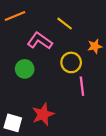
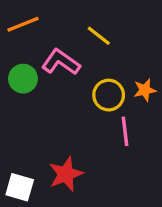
orange star: (95, 46) -> (145, 90), moved
green circle: (25, 69) -> (23, 79), moved

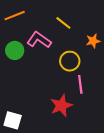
orange star: (145, 90) -> (93, 41), moved
red star: (66, 174) -> (61, 106), moved

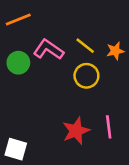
yellow line: (63, 23) -> (85, 46), moved
pink line: (80, 84) -> (109, 127), moved

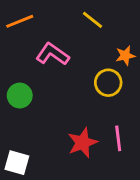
yellow line: (85, 46) -> (92, 20), moved
green circle: (18, 63) -> (20, 96), moved
yellow circle: (86, 76) -> (108, 83), moved

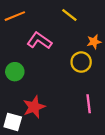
red star: (83, 143) -> (34, 107), moved

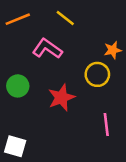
yellow line: (69, 15) -> (65, 18), moved
red star: (34, 107) -> (61, 98), moved

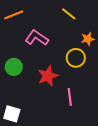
yellow line: (65, 18) -> (69, 14), moved
pink line: (106, 124) -> (70, 97), moved

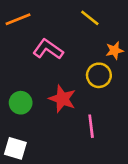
green circle: (14, 67) -> (21, 103), moved
red star: (48, 76) -> (62, 99), turned -30

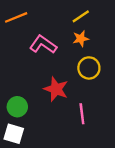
yellow line: (90, 18) -> (81, 16), turned -72
orange star: (115, 51) -> (81, 39), moved
green circle: (21, 103) -> (17, 107), moved

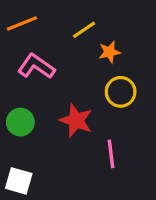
yellow line: (81, 16) -> (84, 30), moved
pink L-shape: (43, 44) -> (36, 66), moved
green circle: (17, 107) -> (20, 122), moved

